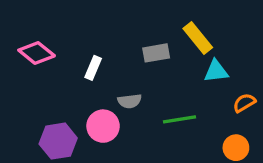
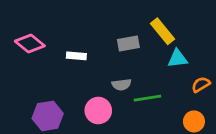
white rectangle: (93, 68) -> (76, 56), turned 72
gray semicircle: (130, 101) -> (121, 85), moved
pink circle: (103, 126) -> (98, 111), moved

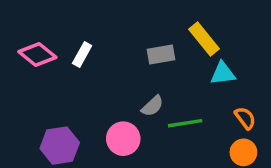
white rectangle: (76, 56) -> (82, 54), moved, turned -66
gray semicircle: (121, 85) -> (152, 106), turned -36
orange semicircle: (201, 85) -> (245, 118), moved, turned 84

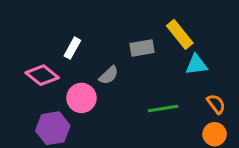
pink diamond: (37, 54) -> (42, 75), moved
gray semicircle: (152, 106) -> (109, 75), moved
pink circle: (123, 139) -> (81, 98), moved

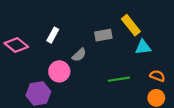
pink diamond: (42, 75) -> (16, 45), moved
orange semicircle: (216, 104) -> (157, 76), turned -32

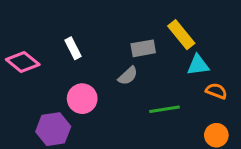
white rectangle: (53, 35) -> (73, 48), turned -56
gray semicircle: (79, 55) -> (128, 76), moved
orange semicircle: (157, 76) -> (216, 91), moved

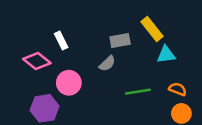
pink diamond: (23, 62) -> (37, 61), moved
orange semicircle: (216, 91) -> (178, 89), moved

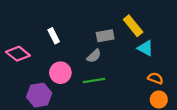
cyan triangle: (166, 55) -> (145, 48), turned 36
pink diamond: (37, 61) -> (18, 54), moved
green line: (138, 92) -> (94, 81), moved

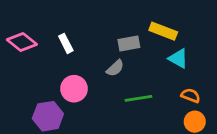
yellow rectangle: (133, 26) -> (163, 31), turned -30
pink diamond: (18, 54) -> (22, 42), moved
green line: (94, 81) -> (138, 98), moved

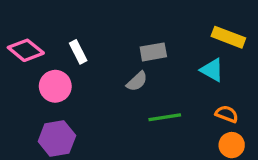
yellow rectangle: (163, 31) -> (228, 37), moved
pink circle: (74, 89) -> (55, 86), moved

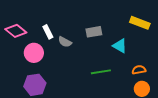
cyan triangle: (212, 70) -> (120, 46), moved
gray semicircle: (137, 81) -> (65, 42), moved, turned 72
orange semicircle: (227, 114) -> (139, 70), turned -32

